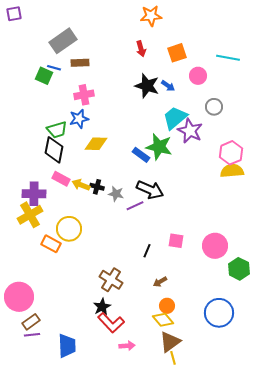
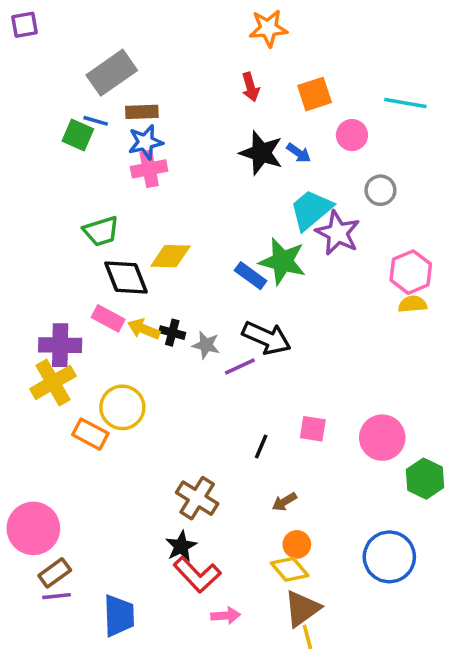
blue star: (79, 119) -> (146, 142), moved
black diamond: (54, 150) -> (126, 277), moved, turned -32
yellow semicircle: (232, 171) -> (412, 304), size x0.7

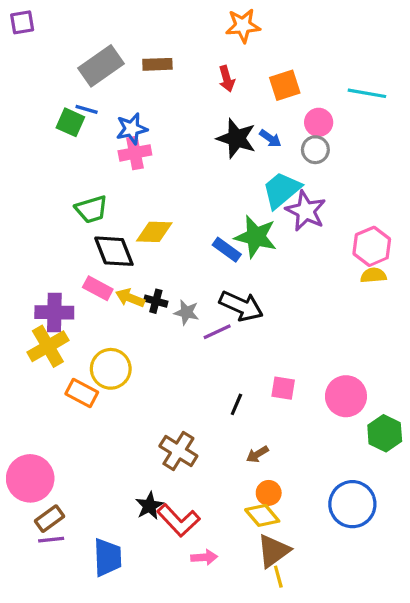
brown rectangle: (142, 112) -> (157, 64), moved
gray circle: (380, 190) -> (315, 150), moved
black star: (181, 546) -> (149, 506), moved

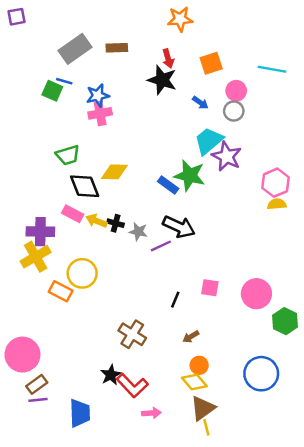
black star: (236, 138) -> (162, 80), moved

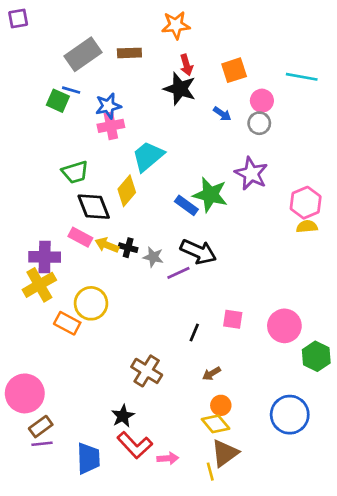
orange star: (180, 19) -> (176, 25), moved
cyan trapezoid: (209, 141) -> (148, 156), moved
yellow diamond: (114, 172) -> (127, 191), turned -52
red L-shape: (132, 386) -> (135, 445), moved
yellow line: (206, 427) -> (210, 472), moved

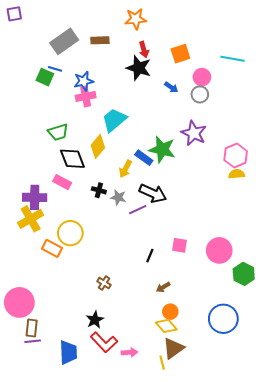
yellow arrow: (107, 245) -> (125, 169), moved, turned -84
brown cross: (147, 371) -> (104, 283), moved, size x0.6
brown rectangle: (41, 427) -> (32, 328), turned -48

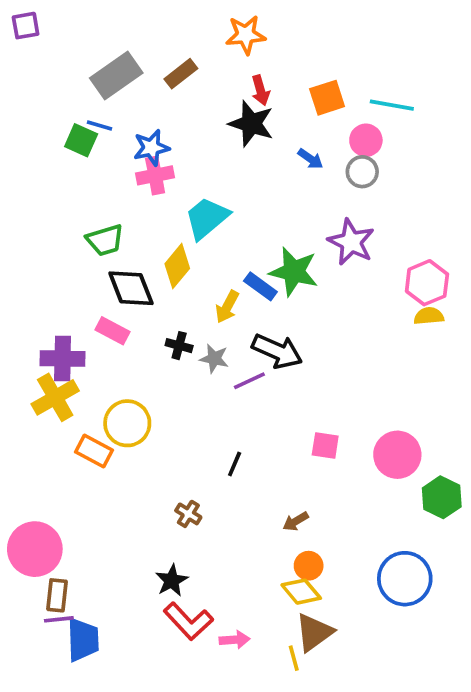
brown rectangle: (100, 40) -> (181, 74), turned -36
cyan line: (232, 59) -> (392, 105), moved
black line: (150, 256) -> (235, 464), moved
blue trapezoid: (68, 352) -> (83, 640), moved

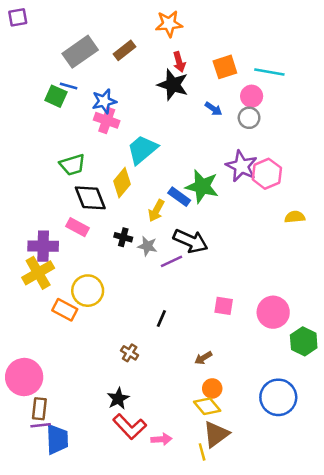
pink cross: (155, 175) -> (107, 120), turned 30
pink hexagon: (427, 283) -> (267, 174), moved

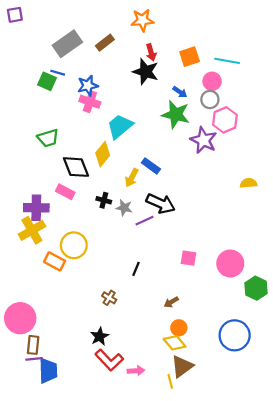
green trapezoid: (72, 165) -> (48, 138), moved
pink hexagon: (267, 174) -> (225, 120), moved
green star: (202, 186) -> (176, 115), moved

